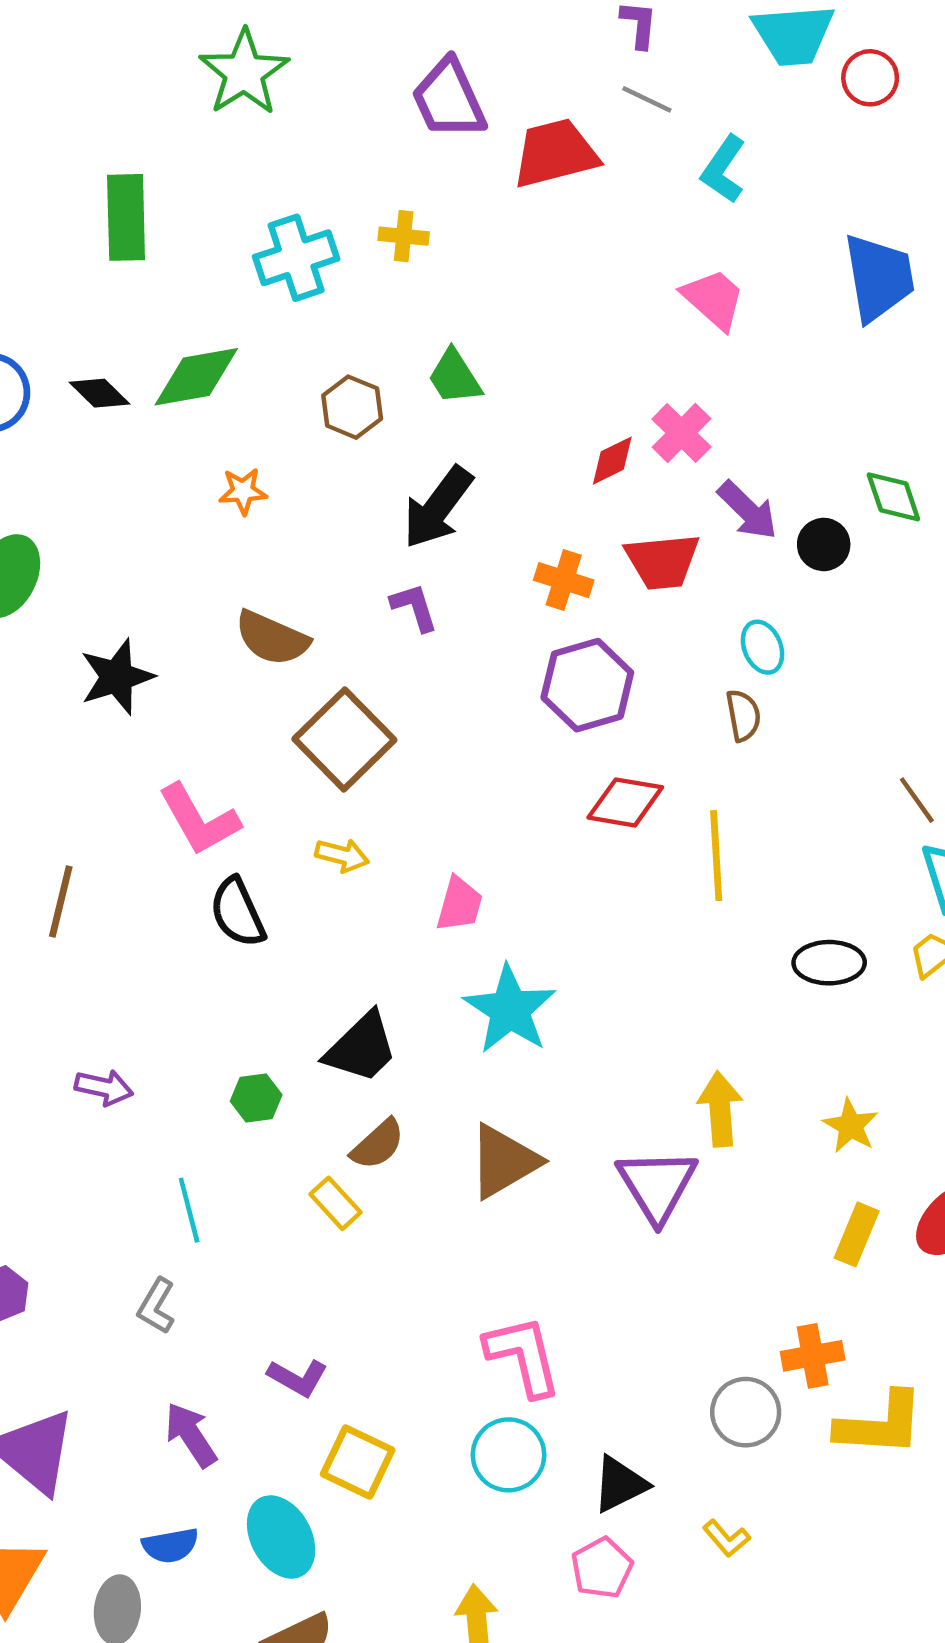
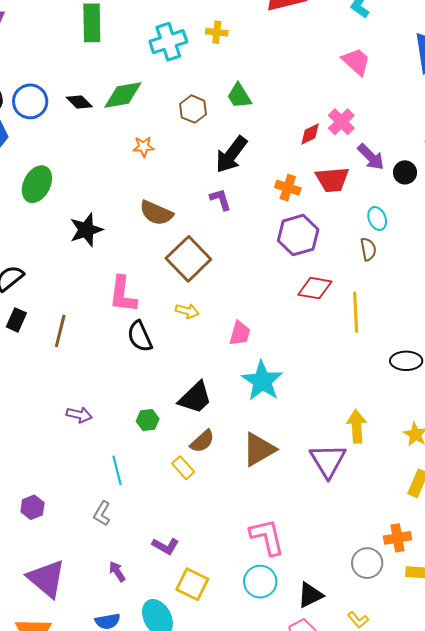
pink L-shape: (199, 820) -> (123, 294), turned 36
purple arrow: (191, 1435) -> (117, 572), size x0.7

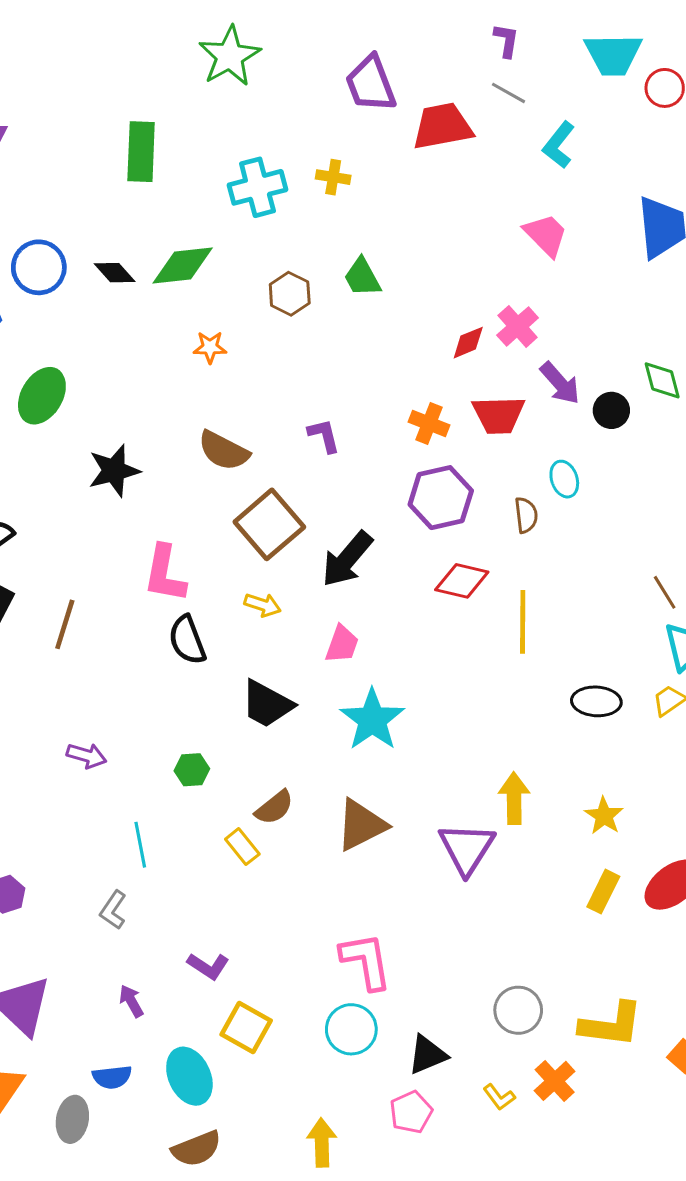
black arrow: (231, 155) -> (347, 559), moved
brown semicircle: (368, 249) -> (526, 515), moved
black trapezoid: (195, 398) -> (267, 704), moved, turned 69
orange cross: (397, 538) -> (555, 1081), moved, turned -36

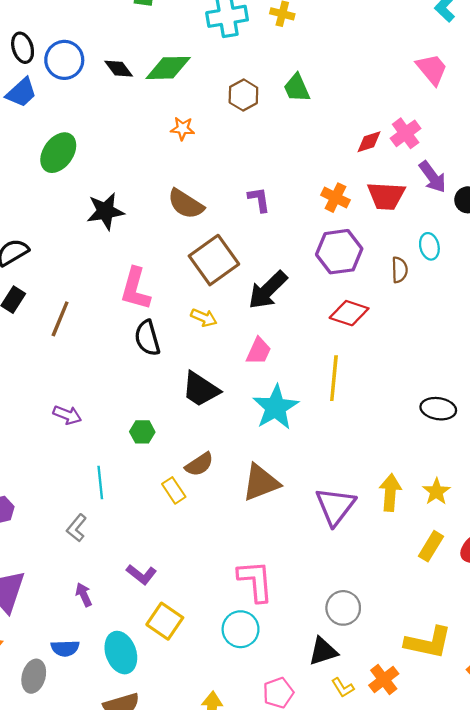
yellow line: (523, 622) -> (334, 378), moved
yellow arrow: (514, 798) -> (390, 493), moved
gray circle: (518, 1010) -> (343, 608), moved
black triangle: (427, 1055) -> (323, 651), moved

